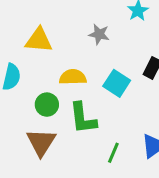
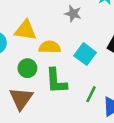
yellow triangle: (39, 40) -> (26, 30), moved
green line: (113, 153) -> (91, 94), moved

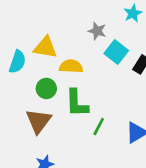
cyan square: (85, 54) -> (116, 52), moved
green line: (91, 94) -> (99, 126), moved

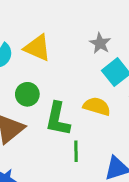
yellow semicircle: (71, 66) -> (97, 106), moved
green line: (99, 126) -> (76, 151), turned -42

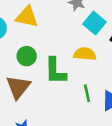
green line: (76, 151) -> (87, 93), moved

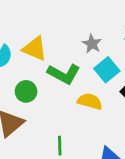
green L-shape: (55, 71) -> (64, 74), moved, turned -72
green line: (87, 93) -> (60, 146), moved

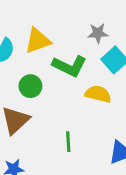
gray star: (92, 44) -> (98, 33), turned -30
yellow triangle: (35, 49) -> (38, 41), turned -40

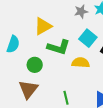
gray star: (98, 33) -> (81, 11), moved
yellow triangle: (38, 41) -> (43, 26), moved

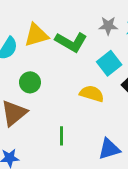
yellow triangle: (43, 26) -> (36, 35), moved
green L-shape: (58, 47) -> (71, 42), moved

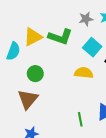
green line: (62, 136) -> (80, 119), moved

